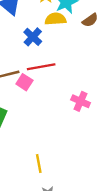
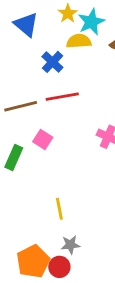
pink square: (24, 82) -> (43, 140), moved

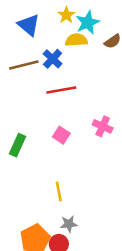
brown line: (21, 106) -> (24, 65), moved
pink square: (43, 140) -> (61, 135), moved

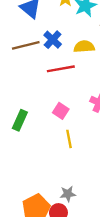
yellow semicircle: (76, 40) -> (84, 47), moved
yellow line: (59, 191) -> (69, 139), moved

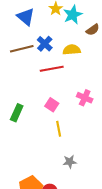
gray star: (68, 194) -> (70, 162), moved

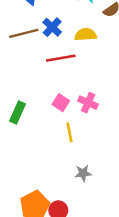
pink cross: (85, 98) -> (88, 103), moved

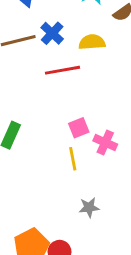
pink square: (61, 103) -> (79, 128), moved, turned 35
pink cross: (88, 103) -> (105, 142), moved

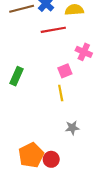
pink cross: (105, 142) -> (84, 52), moved

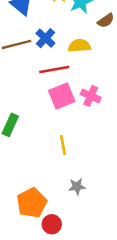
pink square: (65, 71) -> (62, 96), moved, size x1.5
orange pentagon: (31, 155) -> (32, 203), moved

